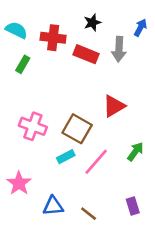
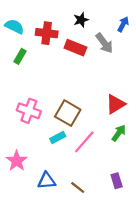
gray arrow: (119, 49) -> (104, 43), turned -40
red triangle: (114, 106) -> (115, 104), moved

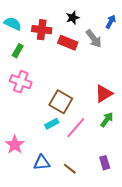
pink cross: (29, 111) -> (21, 82), moved

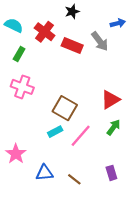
black star: (73, 18) -> (72, 12), moved
blue arrow: (111, 22) -> (118, 23), turned 48
red cross: (42, 30) -> (45, 32), turned 30

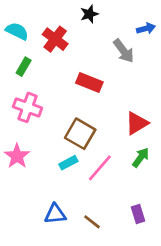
red rectangle: (72, 46) -> (89, 82), moved
pink star: (16, 154) -> (17, 156), moved

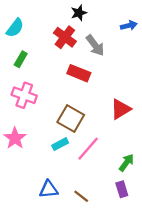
cyan semicircle: (17, 31) -> (15, 28), turned 102
red cross: (55, 39) -> (65, 37), moved
gray arrow: (124, 51) -> (95, 45), moved
green arrow: (141, 157) -> (126, 163), moved

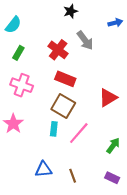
red cross: (65, 37) -> (58, 50), moved
red rectangle: (79, 73) -> (65, 79), moved
cyan rectangle: (60, 144) -> (54, 129), turned -56
purple rectangle: (122, 189) -> (112, 178), moved, turned -48
brown line: (81, 196) -> (73, 176), turned 32

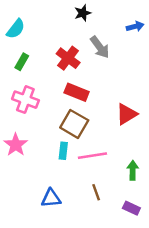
pink line: (79, 133) -> (92, 156), turned 40
green arrow: (113, 146) -> (133, 170), turned -35
brown line: (73, 176) -> (96, 192), moved

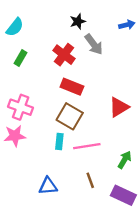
black star: (83, 13) -> (78, 21), moved
pink cross: (25, 100) -> (21, 107), moved
pink star: (16, 145) -> (15, 136), turned 30
green arrow: (133, 170) -> (125, 160), turned 30
purple rectangle: (131, 208) -> (123, 195), size x1.5

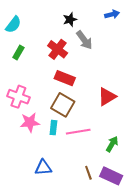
blue arrow: (127, 25) -> (112, 14), moved
pink star: (15, 136) -> (30, 122), moved
brown line: (90, 180) -> (88, 173), moved

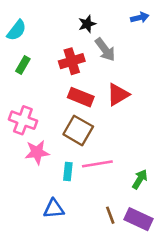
red cross: (58, 49) -> (72, 61), turned 36
red triangle: (107, 97) -> (118, 95), moved
cyan rectangle: (53, 128) -> (68, 172), moved

